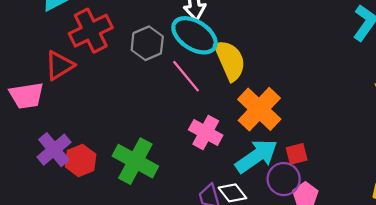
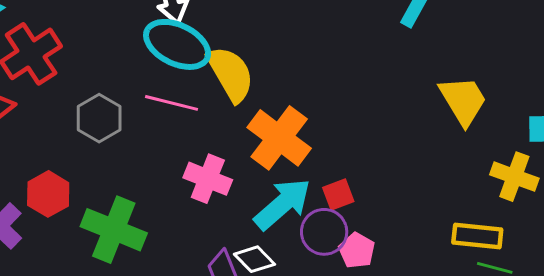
gray hexagon: (147, 43) -> (99, 118), moved
pink line: (186, 76) -> (172, 103), turned -30
red hexagon: (81, 161) -> (48, 194), moved

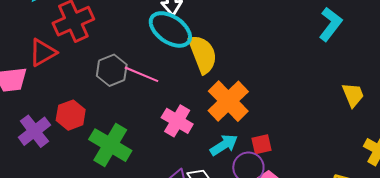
yellow trapezoid: (463, 101) -> (353, 95), size x0.7
pink line: (172, 103) -> (141, 74), moved
cyan arrow: (282, 204) -> (224, 145), size x0.7

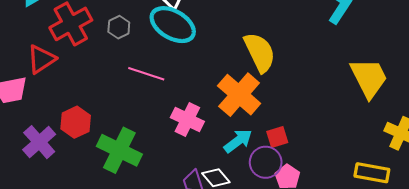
yellow semicircle: (203, 54) -> (260, 52), moved
gray hexagon: (112, 70) -> (119, 27), moved, size x0.7
yellow trapezoid: (353, 95) -> (369, 78), size x1.6

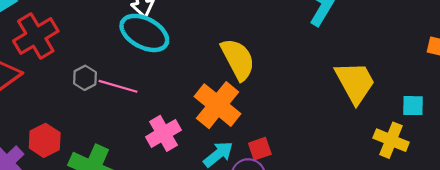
gray hexagon: (119, 27) -> (85, 78), moved
pink cross: (187, 119) -> (163, 133), turned 36

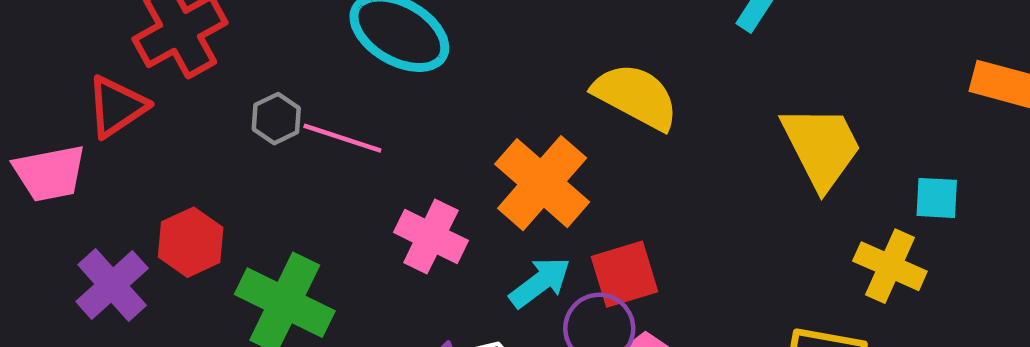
yellow semicircle: (238, 59) -> (636, 96), moved, turned -36
pink cross: (163, 133) -> (431, 236), turned -36
red square: (260, 149) -> (624, 274), size x1.4

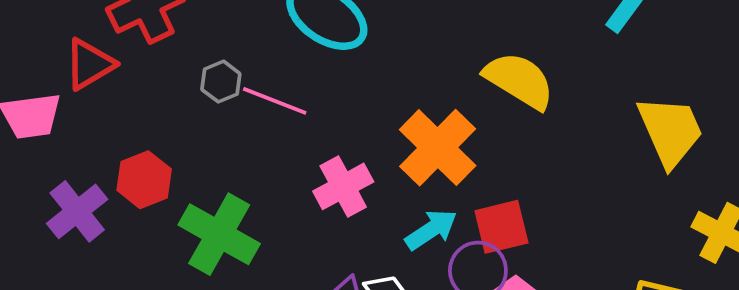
pink cross: (431, 236) -> (343, 186), turned 32

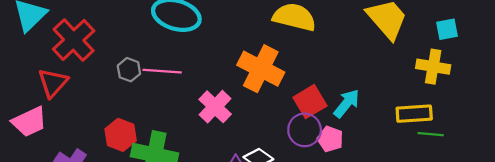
red hexagon: (144, 180) -> (121, 135), moved
cyan arrow: (431, 230) -> (347, 103), moved

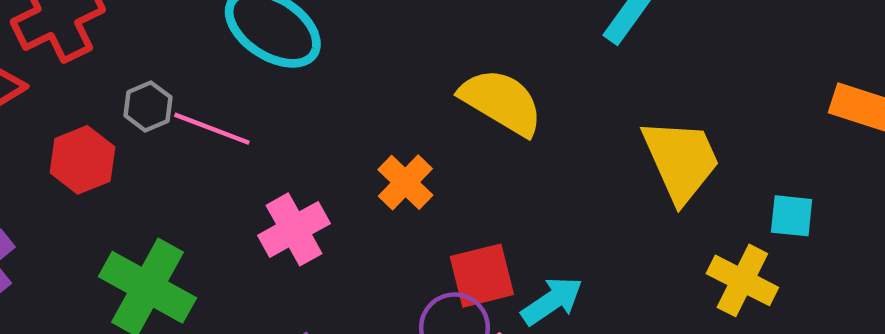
orange cross: (261, 69) -> (405, 182), size x0.6
red hexagon: (121, 135) -> (83, 160), moved

